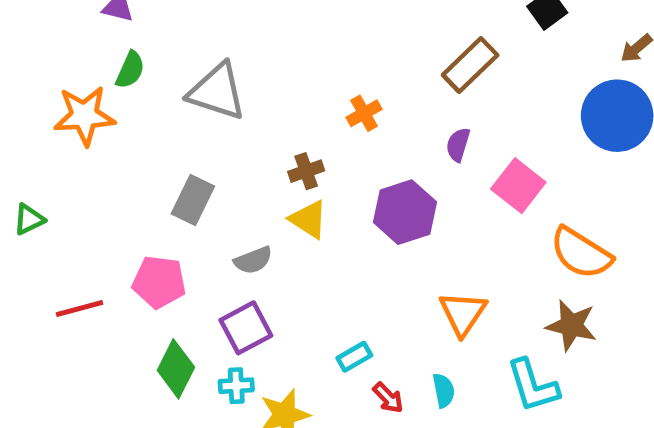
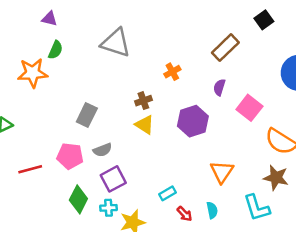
gray triangle: (217, 92) -> (116, 43), moved
gray semicircle: (253, 260) -> (102, 150), moved

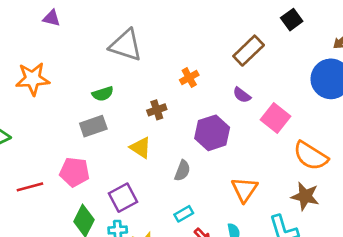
green semicircle: (55, 50) -> (103, 94), moved, turned 48
purple semicircle: (219, 87) -> (242, 95), turned -70
gray rectangle: (87, 115) -> (93, 126), turned 45
yellow triangle: (145, 125) -> (141, 148), moved
gray semicircle: (102, 150) -> (182, 171), moved, turned -48

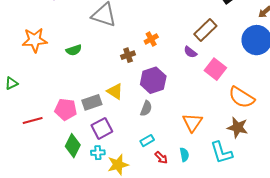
brown rectangle: (249, 51) -> (205, 30), moved
green semicircle: (103, 94) -> (74, 50), moved
brown cross: (157, 110) -> (128, 55), moved
gray rectangle: (93, 126) -> (92, 102), moved
purple hexagon: (212, 133) -> (153, 80), moved

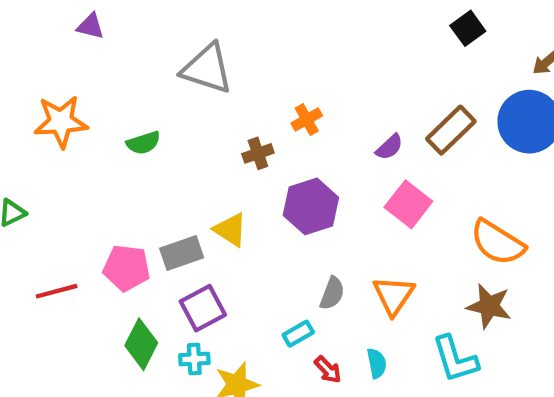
brown rectangle: (205, 30) -> (451, 130), moved
purple semicircle: (190, 52) -> (389, 147), turned -80
pink square: (215, 69) -> (408, 204), moved
gray semicircle: (146, 108) -> (332, 293), moved

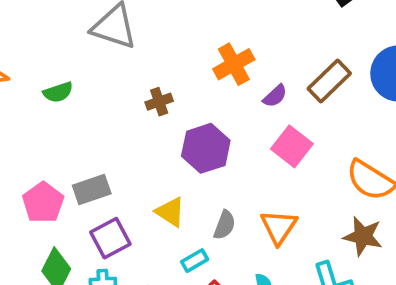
orange cross: (307, 119) -> (234, 64), moved, size x1.5
yellow triangle: (230, 230) -> (170, 212), moved
pink pentagon: (127, 268) -> (43, 203), turned 30

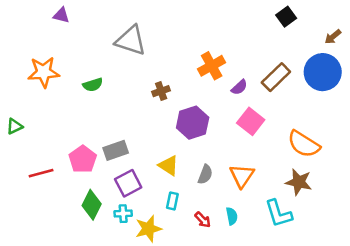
cyan rectangle: (195, 261) -> (172, 201), moved, turned -48

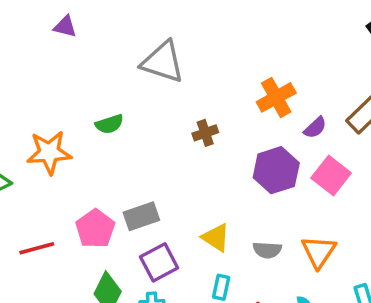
orange star: (44, 72) -> (49, 152), moved
purple hexagon: (193, 123) -> (276, 170), moved
gray semicircle: (205, 174) -> (267, 250), turned 72

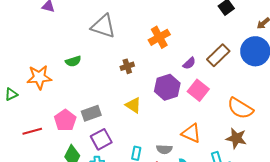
orange cross: (276, 97) -> (159, 37), moved
yellow triangle: (216, 238) -> (133, 105), moved
gray semicircle: (267, 250) -> (164, 149), moved
orange triangle: (319, 252) -> (191, 133), turned -40

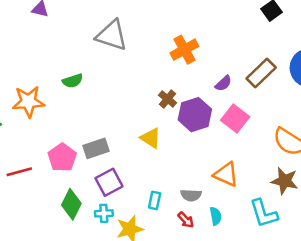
brown cross: (127, 66) -> (168, 99), moved, turned -32

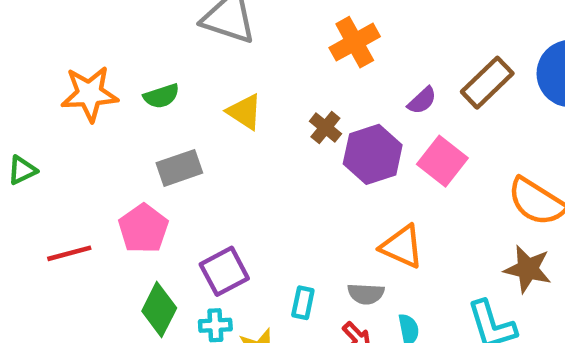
orange star: (28, 102) -> (89, 94), moved
yellow triangle: (151, 138) -> (245, 112), moved
gray rectangle: (96, 148) -> (179, 168), moved
orange triangle: (226, 174) -> (402, 247), moved

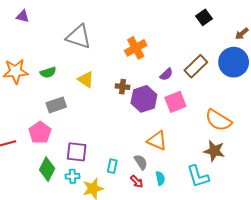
brown cross: (325, 127) -> (122, 87), turned -32
pink square: (442, 161) -> (175, 102), turned 30
purple square: (224, 271) -> (77, 152), turned 35
gray semicircle: (366, 294) -> (141, 162), turned -126

